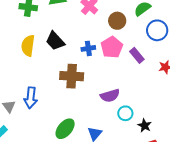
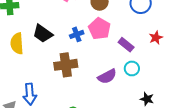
purple rectangle: (137, 55) -> (126, 45), moved
cyan circle: (125, 113) -> (132, 68), moved

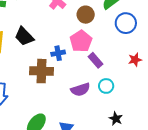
blue cross: (77, 34) -> (58, 53), moved
purple rectangle: (126, 45) -> (95, 60), moved

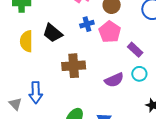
blue cross: (58, 53) -> (87, 24), moved
purple rectangle: (95, 60) -> (135, 50), moved

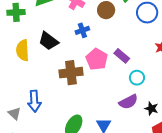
pink pentagon: (110, 32) -> (97, 59), moved
purple rectangle: (135, 50) -> (122, 56), moved
purple semicircle: (114, 80) -> (128, 102), moved

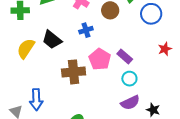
yellow semicircle: (23, 50) -> (26, 48), turned 35
cyan circle: (137, 78) -> (129, 79), moved

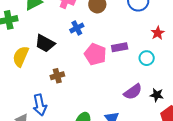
purple rectangle: (125, 57) -> (120, 47), turned -42
brown cross: (74, 72) -> (57, 76), moved, size x0.6
cyan circle: (129, 79) -> (147, 58), moved

